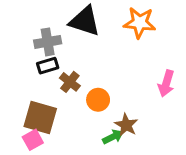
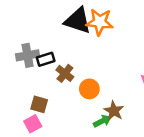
orange star: (140, 23) -> (100, 22), moved
gray cross: (48, 42) -> (28, 55), moved
brown square: (40, 118) -> (39, 104), size x0.6

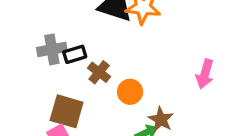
brown square: (39, 104) -> (67, 111), size x1.5

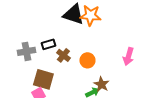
gray cross: (52, 49) -> (26, 51), moved
orange circle: (130, 92) -> (87, 60), moved

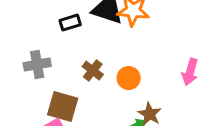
black rectangle: (48, 44) -> (70, 23), moved

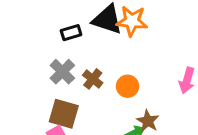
gray cross: (37, 65) -> (62, 72), moved, turned -35

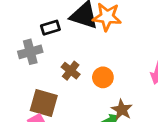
gray cross: (62, 72) -> (30, 52), moved, turned 30

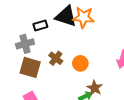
brown square: (44, 103) -> (30, 67), moved

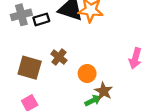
gray cross: (25, 44) -> (21, 15), moved
orange circle: (80, 63) -> (87, 73), moved

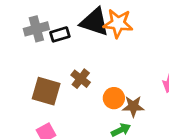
brown star: (104, 91) -> (133, 106), moved, turned -30

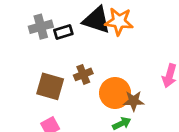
brown cross: (81, 79) -> (83, 74), turned 30
orange circle: (114, 98) -> (115, 93), size x1.5

